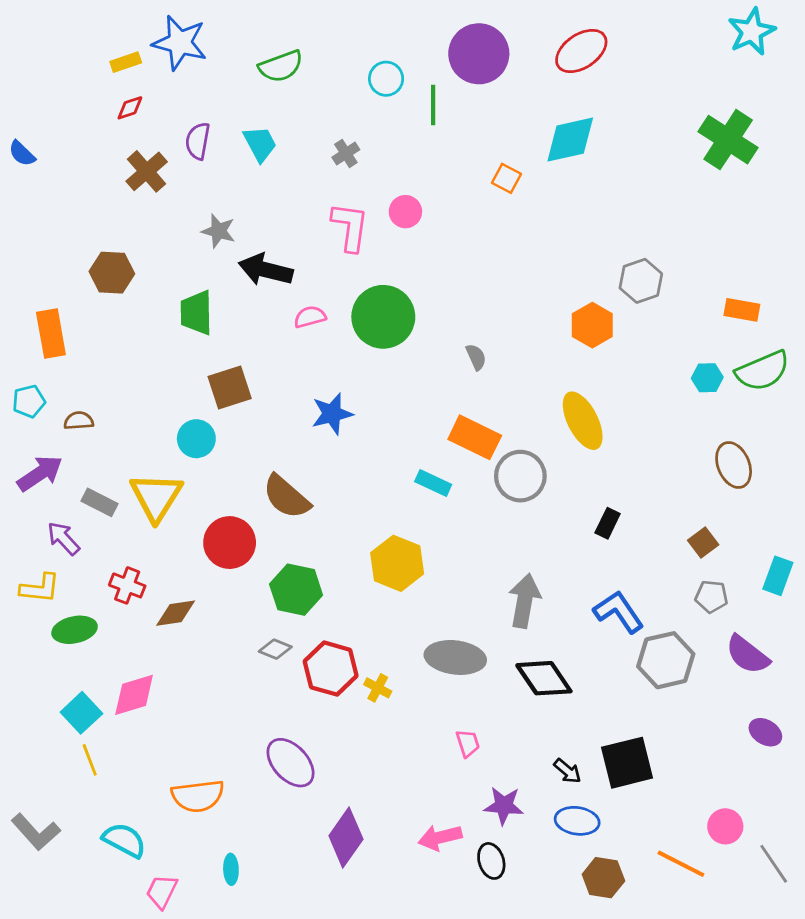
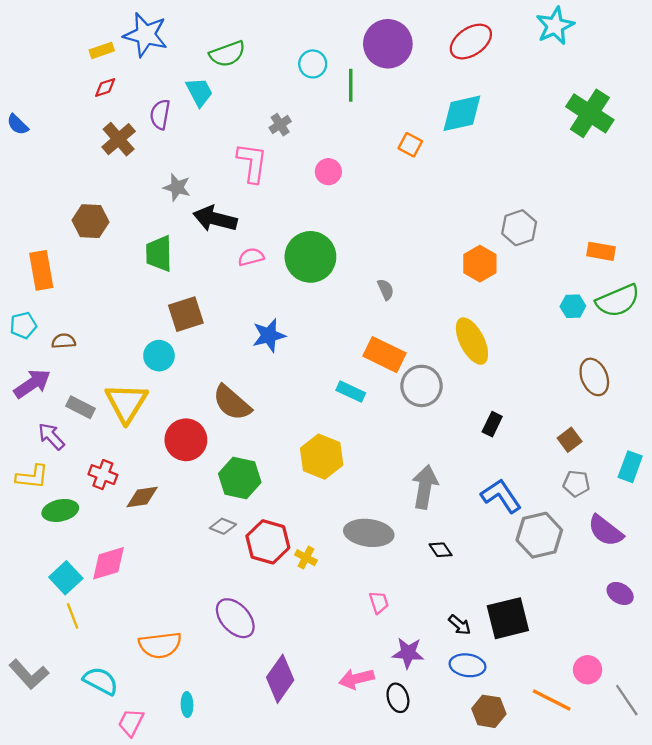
cyan star: (752, 32) -> (555, 26), moved
cyan trapezoid: (260, 144) -> (199, 92), moved
pink L-shape: (350, 227) -> (252, 163), moved
black diamond: (544, 678) -> (441, 550), size x0.5

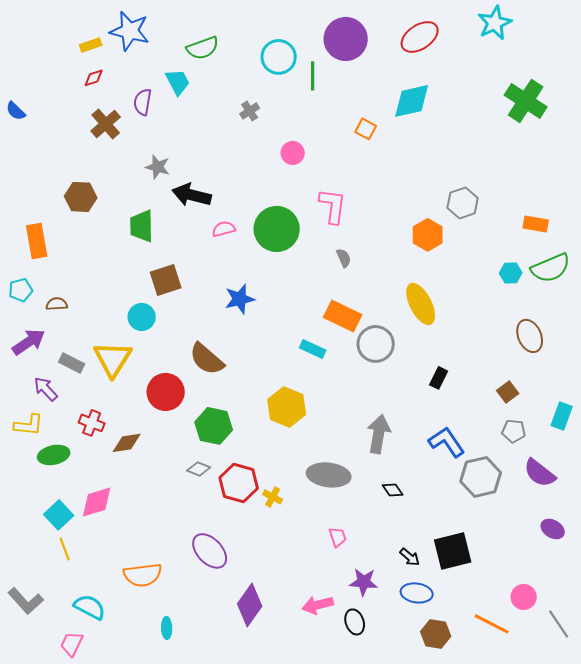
cyan circle: (313, 64) -> (279, 57), size x1.4
pink L-shape: (252, 163) -> (333, 206), moved
pink trapezoid: (131, 722) -> (72, 644), moved

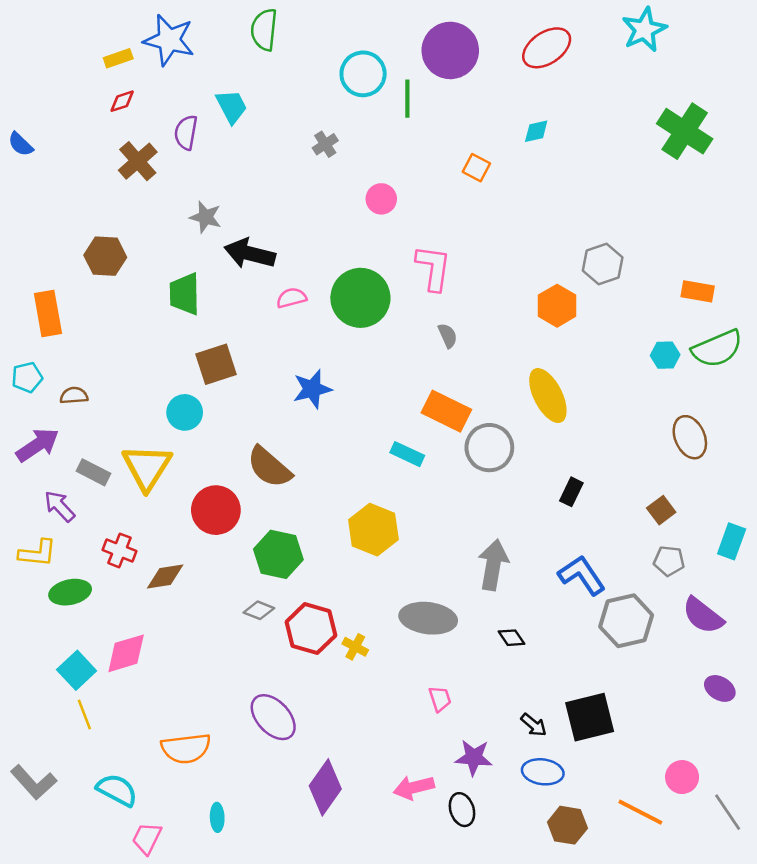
green semicircle: (203, 48) -> (264, 30), moved, turned 116
cyan diamond: (412, 101) -> (536, 131), size x0.5
pink trapezoid: (72, 644) -> (147, 838), moved

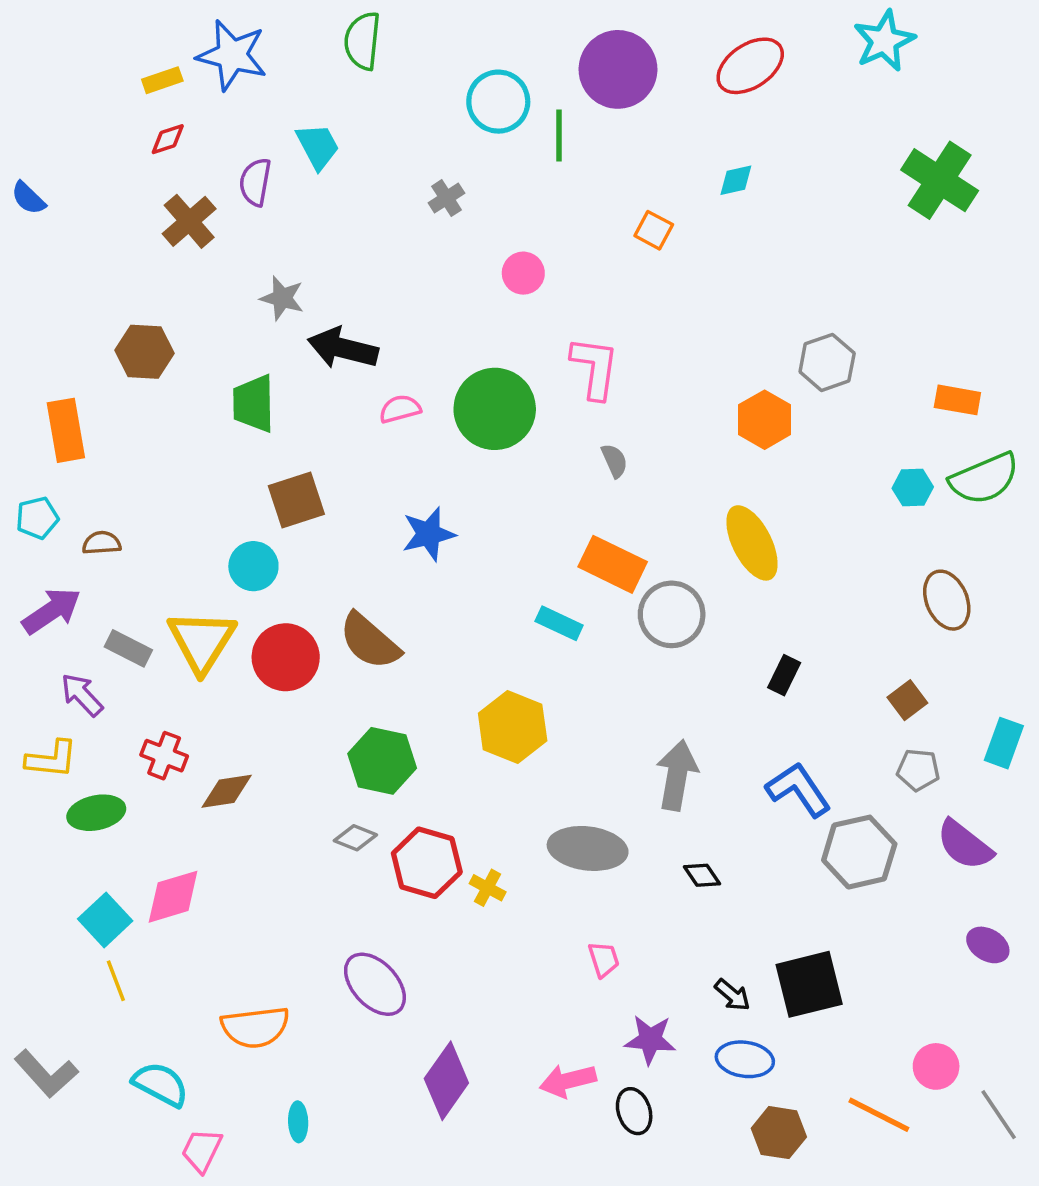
red circle: (216, 510) -> (286, 657), moved

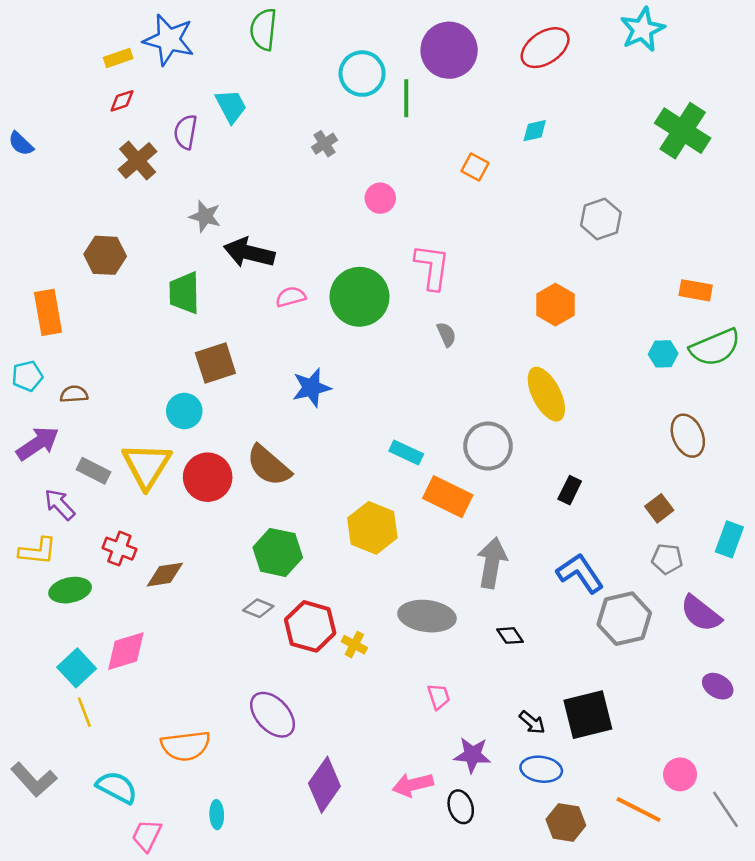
gray hexagon: (827, 362) -> (601, 219), moved
orange rectangle: (613, 564) -> (448, 497), moved

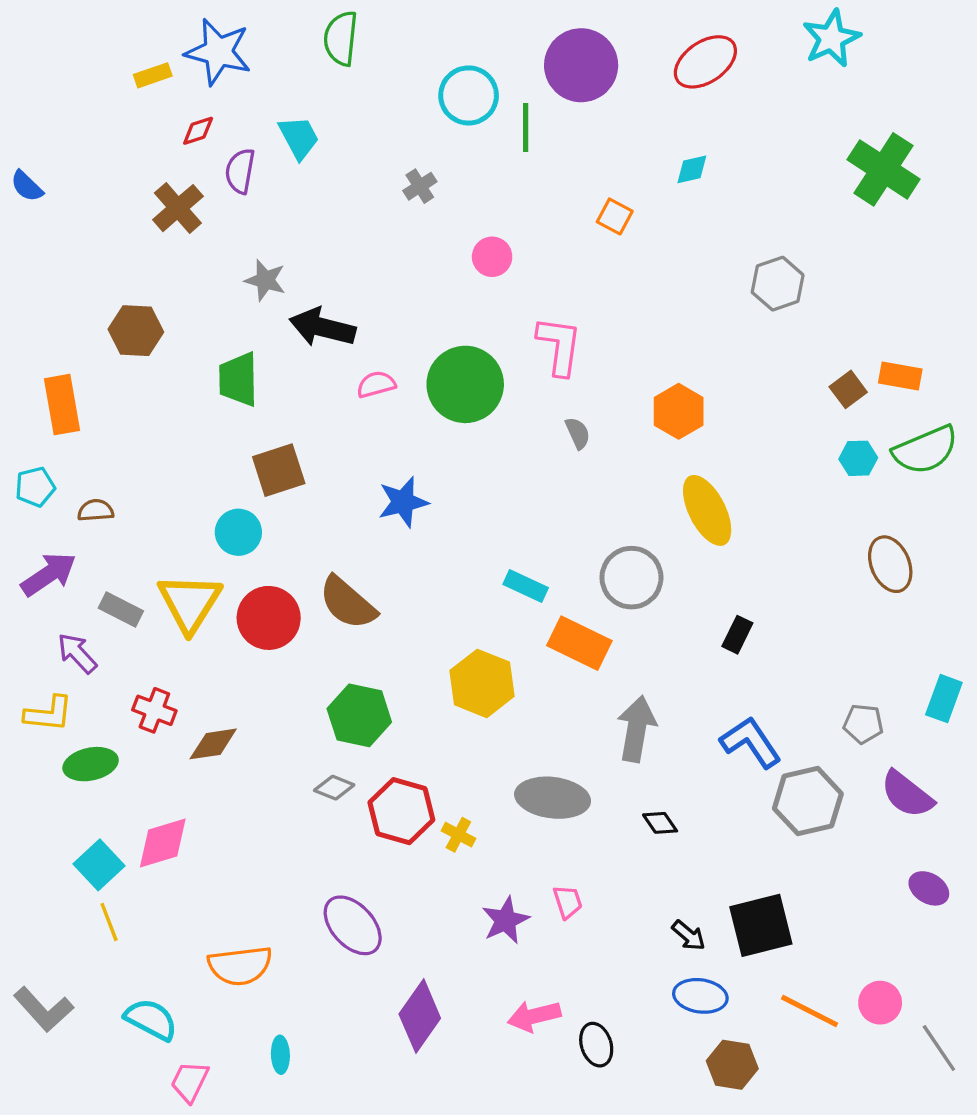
red diamond: (122, 101) -> (198, 131), moved
orange hexagon: (555, 305) -> (679, 411), moved
brown square: (659, 508) -> (848, 389), moved
purple star: (472, 755) -> (506, 920), moved, turned -30
orange line: (639, 809) -> (810, 1011), moved

